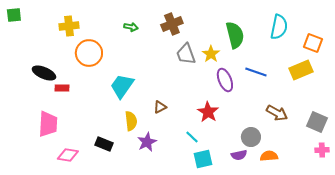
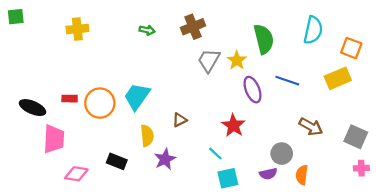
orange circle: (89, 53) -> (100, 103), moved
gray trapezoid: (186, 54) -> (209, 60), turned 50
black ellipse: (44, 73) -> (33, 108), moved
orange semicircle: (269, 156) -> (302, 175), turned -78

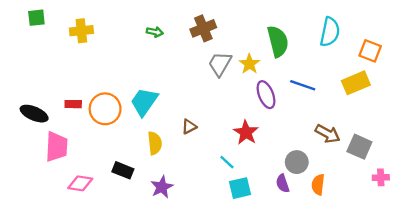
green square: (16, 17) -> (36, 18), moved
gray square: (356, 137) -> (359, 147), moved
purple star: (165, 159) -> (162, 187), moved
purple semicircle: (268, 174) -> (283, 183), turned 84

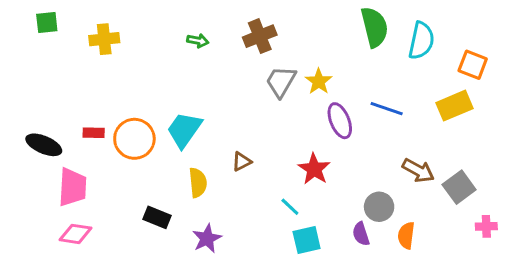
green semicircle: (278, 41) -> (375, 27), moved
gray square: (359, 147) -> (459, 187), turned 30
pink diamond: (80, 183) -> (76, 234), moved

